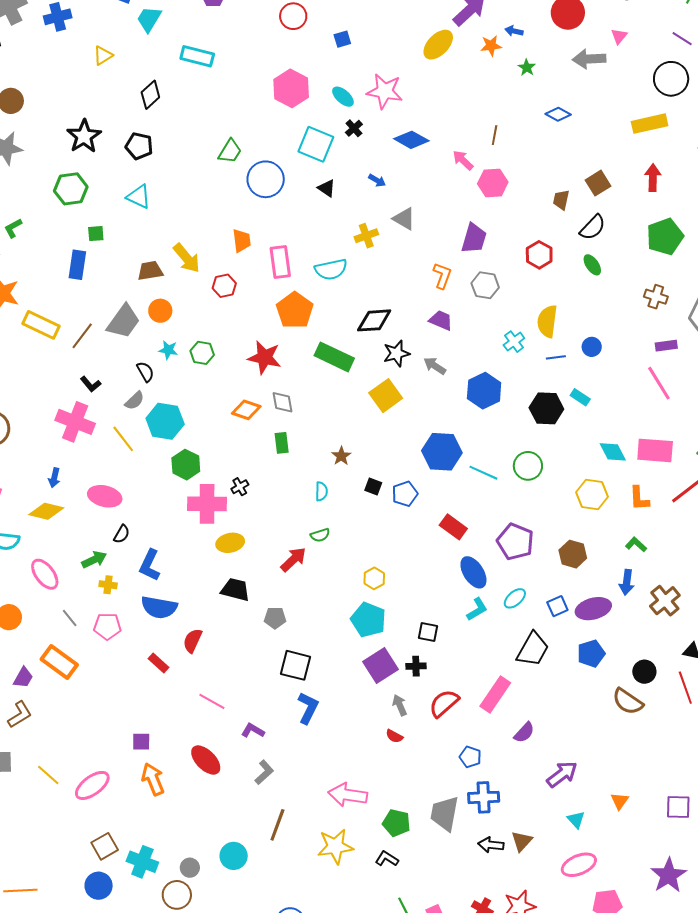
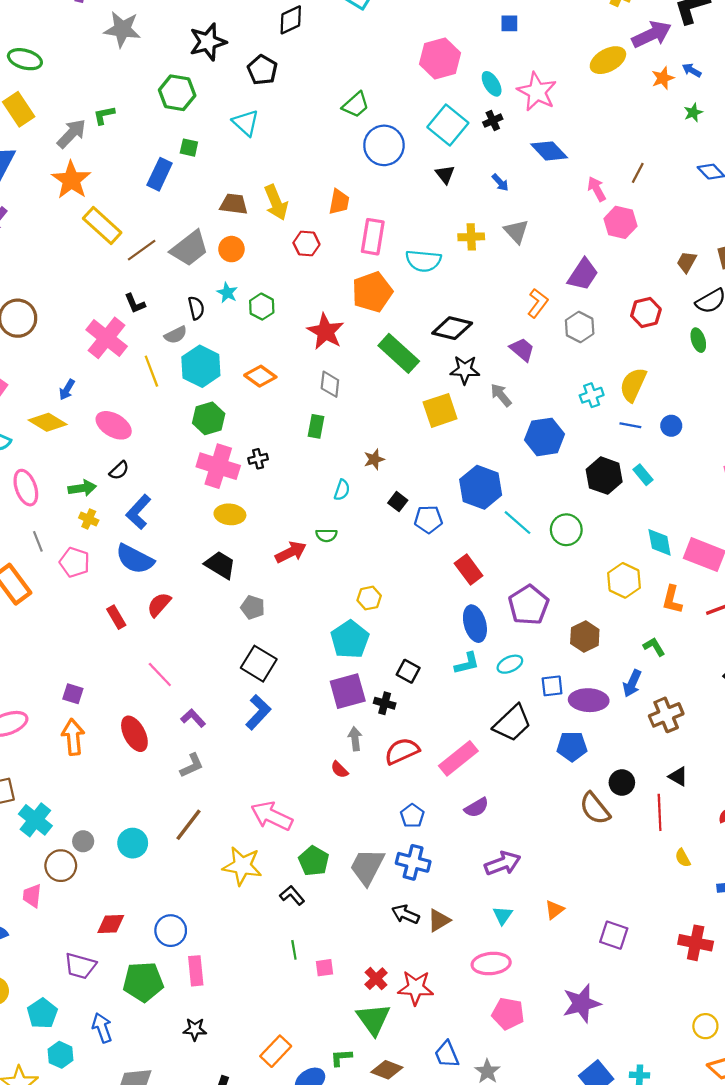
orange star: (491, 46) -> (663, 78), turned -30
orange diamond: (246, 410) -> (260, 376), moved

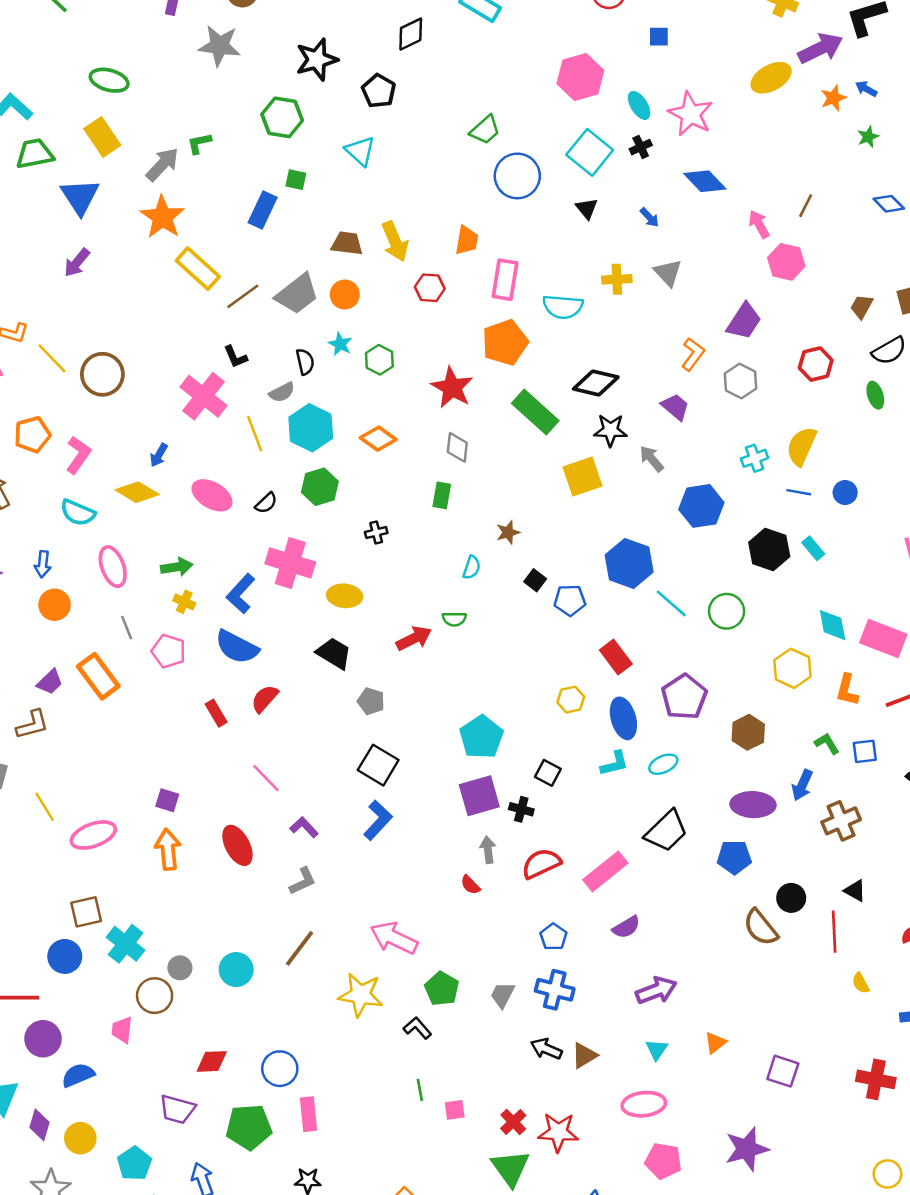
pink cross: (218, 466) -> (290, 563), moved
black semicircle: (119, 470) -> (266, 503), moved
yellow hexagon: (369, 598) -> (571, 700), moved
blue square: (552, 686) -> (865, 751), moved
gray trapezoid: (367, 867) -> (502, 995), size x0.6

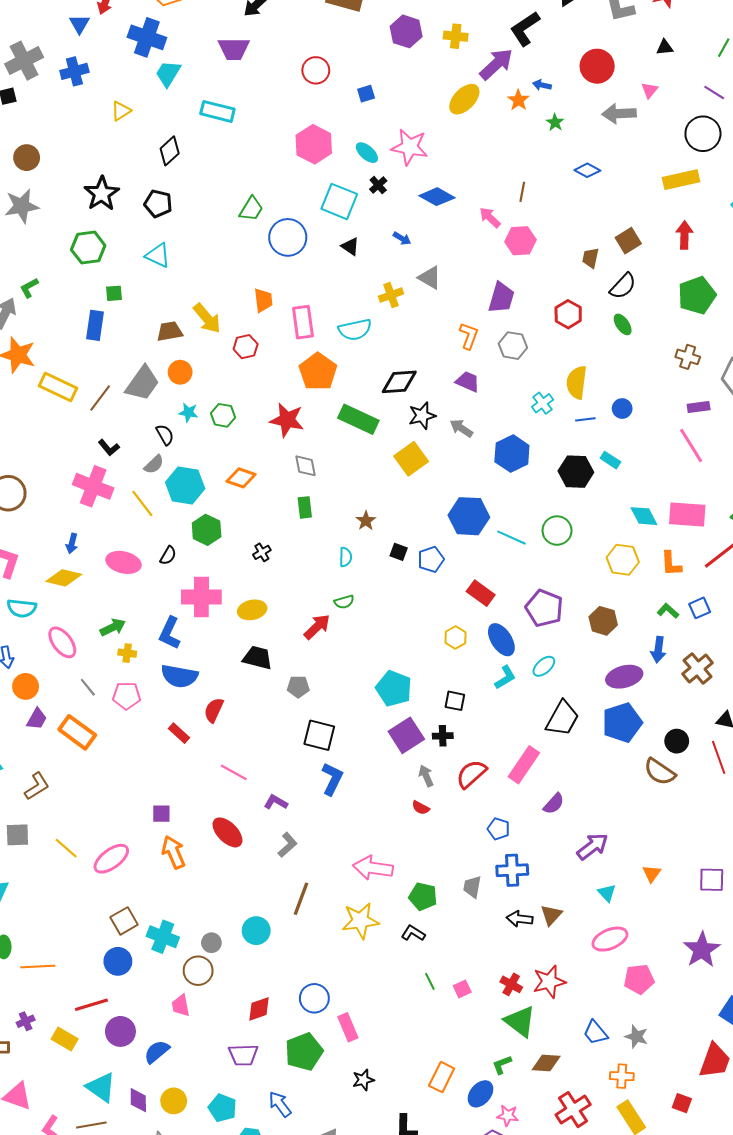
purple trapezoid: (50, 682) -> (37, 719), moved
blue pentagon: (734, 857) -> (622, 723), size x1.4

